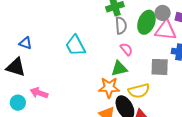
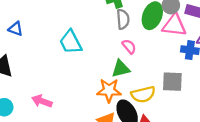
blue triangle: (25, 43) -> (16, 29), moved
gray square: (160, 67) -> (172, 82), moved
pink arrow: (39, 93) -> (42, 101), moved

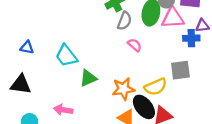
gray semicircle: (123, 19) -> (124, 21), turned 36
cyan trapezoid: (71, 42) -> (66, 56), moved
green triangle: (121, 69) -> (88, 78), moved

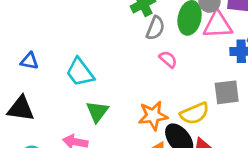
green triangle: (88, 78) -> (97, 112), moved, turned -30

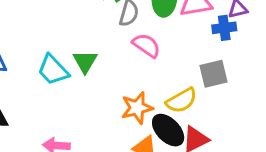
pink semicircle: (168, 59) -> (146, 45), size x1.4
green triangle: (97, 112) -> (85, 62), moved

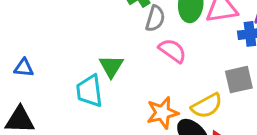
cyan trapezoid: (53, 70) -> (89, 91), moved, turned 36

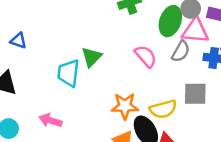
gray semicircle: (155, 18) -> (181, 51), moved

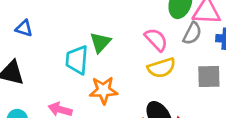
orange star: (125, 106) -> (103, 90), moved
yellow semicircle: (163, 109) -> (162, 68), moved

